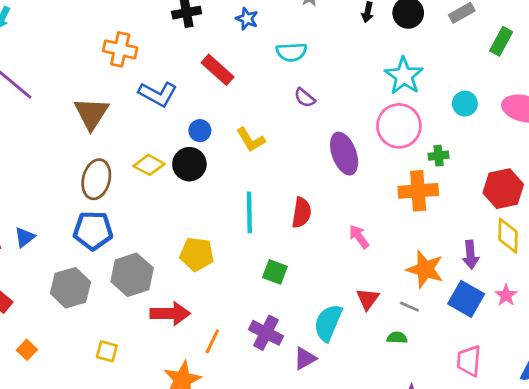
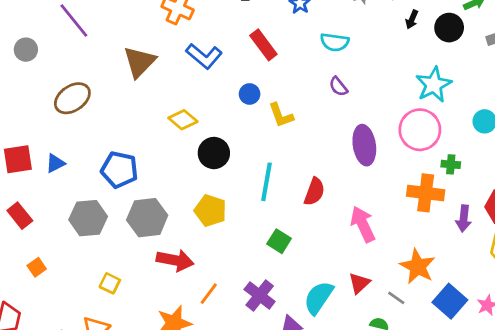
blue circle: (200, 131) -> (250, 94), moved
black circle: (189, 164) -> (214, 153), moved
brown ellipse: (96, 179) -> (72, 98), moved, turned 30
pink arrow: (359, 237) -> (363, 224), size x1.5
purple arrow: (471, 255) -> (464, 219), moved

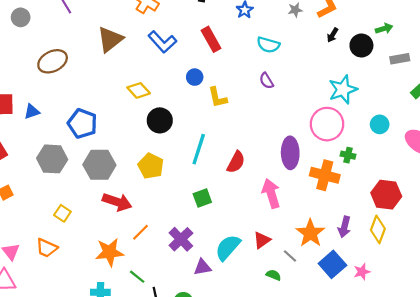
purple ellipse: (364, 145) -> (290, 153), moved
purple arrow: (464, 219) -> (344, 227), moved
green square: (279, 241) -> (202, 198), turned 30

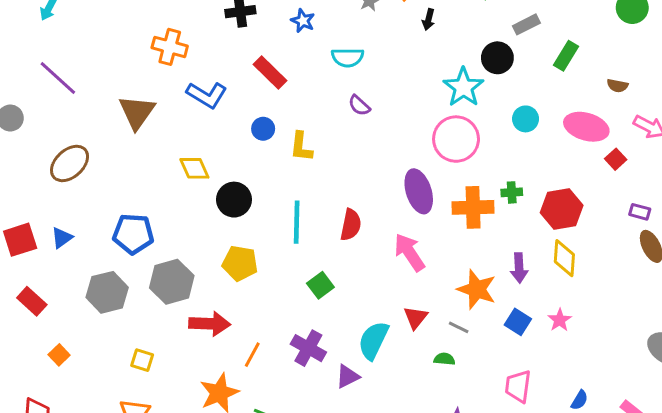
black circle: (361, 46) -> (497, 58), moved
yellow diamond: (139, 90) -> (194, 168), turned 35
yellow L-shape: (217, 97) -> (301, 147), turned 35
green cross: (348, 155) -> (512, 192), moved
blue square: (332, 264) -> (518, 322), size x0.7

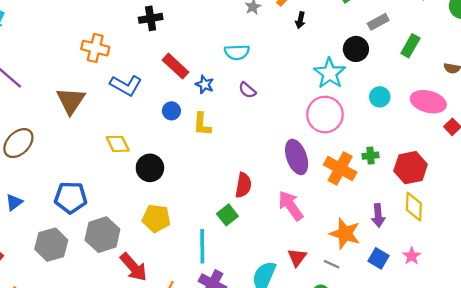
blue star: (303, 21) -> (205, 84), moved
orange cross: (473, 207) -> (340, 168), turned 32
cyan line: (297, 222) -> (202, 246), moved
green square: (320, 285) -> (227, 215), moved
red arrow: (210, 324) -> (134, 267), turned 48

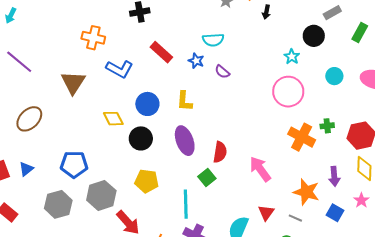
cyan star: (330, 73) -> (292, 57), size x0.6
blue star: (205, 84) -> (196, 61), moved
blue circle: (171, 111) -> (147, 104), moved, size x1.5
purple ellipse: (297, 157) -> (185, 141), moved
pink star: (412, 256) -> (361, 200), moved

